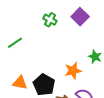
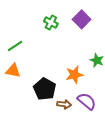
orange triangle: (20, 83) -> (13, 71), moved

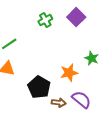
green cross: (51, 22) -> (45, 20), turned 32

